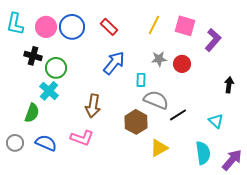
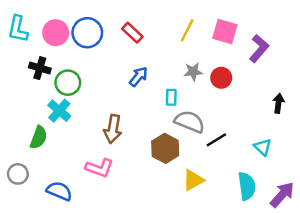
blue arrow: (114, 63) -> (138, 77), size x0.7
blue semicircle: (46, 143) -> (59, 191), moved

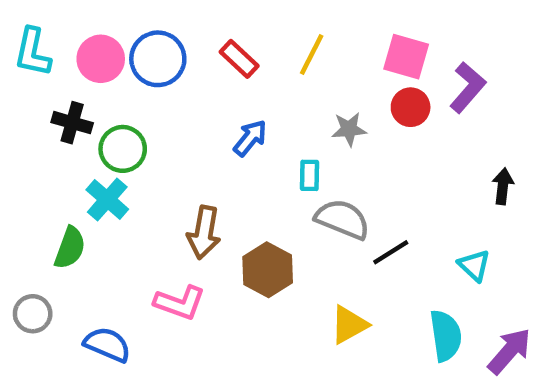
yellow line: (187, 30) -> (312, 54), moved
red circle: (221, 78) -> (411, 107), moved
brown hexagon: (165, 148) -> (268, 270), moved

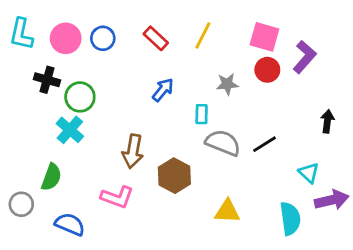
blue circle: (158, 59) -> (103, 38), size x0.7
green semicircle: (70, 248) -> (51, 177), moved
black line: (391, 252) -> (264, 144), moved
yellow triangle: (349, 325) -> (227, 211), turned 32
purple arrow: (509, 351) -> (332, 200), moved, turned 36

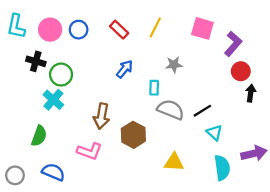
red circle: (267, 70) -> (241, 71), moved
cyan triangle: (309, 173) -> (214, 133), moved
gray circle: (21, 204) -> (15, 175), moved

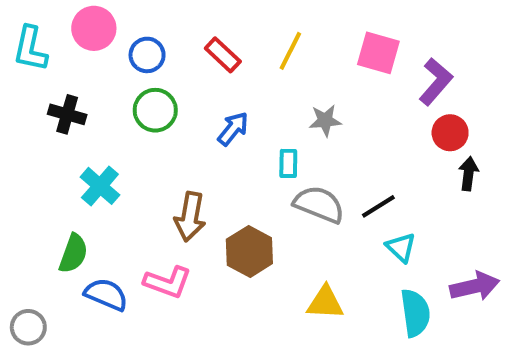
pink circle: (50, 30) -> (94, 28), moved
green circle: (61, 75) -> (155, 110), moved
blue semicircle: (53, 172) -> (106, 294), moved

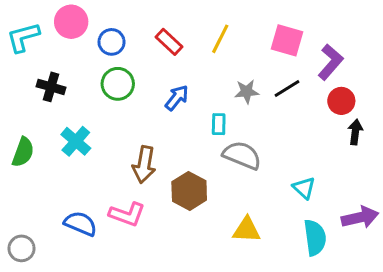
cyan L-shape: (30, 49) -> (23, 37), turned 63
black line: (378, 206) -> (287, 88), moved
green semicircle: (73, 254) -> (23, 152), moved

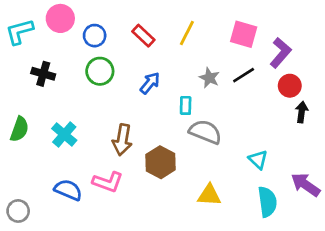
gray star: (247, 92) -> (209, 78), turned 30
cyan cross: (76, 141) -> (64, 134), moved
purple arrow: (360, 217) -> (306, 185), turned -132

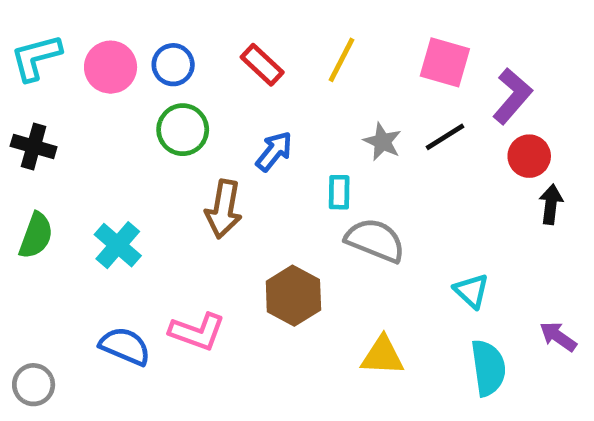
pink circle: (60, 18) -> (111, 67), moved
black cross: (43, 74) -> (34, 147), moved
brown arrow: (122, 140) -> (224, 209), moved
purple arrow: (306, 185) -> (558, 337), size x0.7

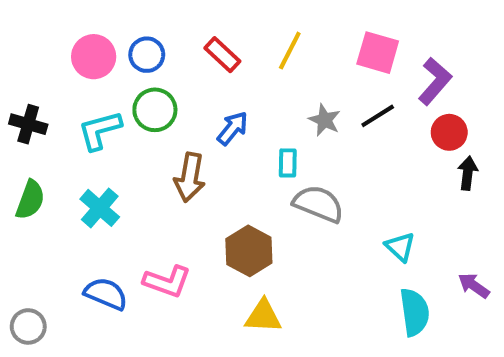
cyan L-shape: (36, 57) -> (100, 130), moved
yellow triangle: (382, 356) -> (263, 316), moved

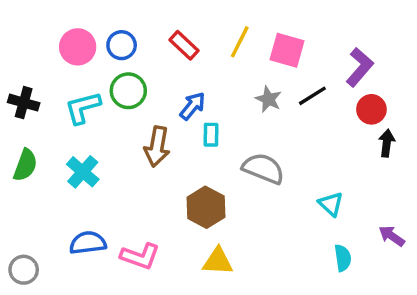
pink square: (378, 53) -> (287, 50), moved
cyan rectangle: (288, 163) -> (211, 135), moved
pink L-shape: (167, 282) -> (140, 256), moved
blue semicircle: (106, 294) -> (88, 243), turned -30
cyan semicircle: (414, 312) -> (343, 258), size x0.7

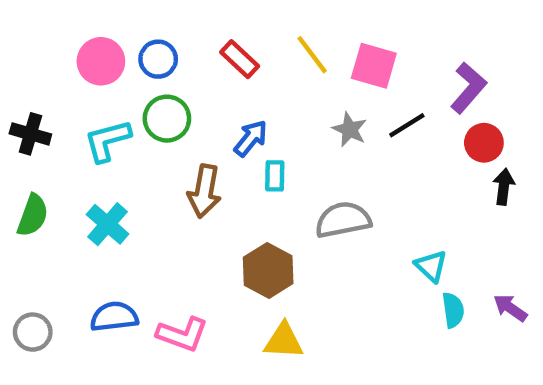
yellow line: (240, 42) -> (312, 55), turned -64
gray semicircle: (263, 168) -> (343, 220), turned -33
cyan semicircle: (343, 258) -> (453, 310), moved
gray circle: (24, 270) -> (33, 332), moved

